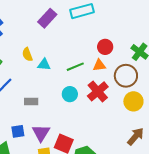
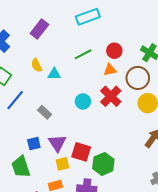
purple rectangle: (47, 18) -> (39, 29), moved
green line: (75, 67) -> (83, 54), moved
gray rectangle: (31, 101) -> (45, 112), turned 48

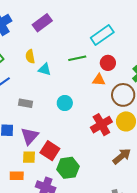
cyan rectangle: (88, 17) -> (102, 35), moved, turned -30
red cross: (111, 96) -> (101, 125), moved
gray rectangle: (45, 112) -> (25, 103), turned -48

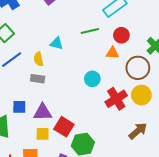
yellow semicircle: (30, 56) -> (38, 59), moved
cyan circle: (65, 103) -> (92, 79), moved
purple triangle: (30, 136) -> (43, 112), turned 48

